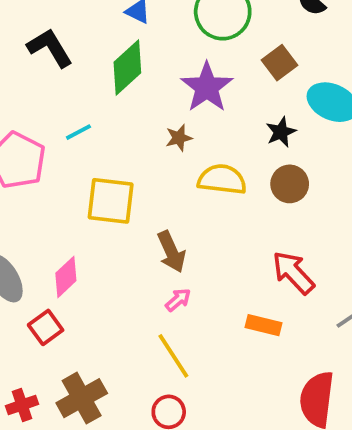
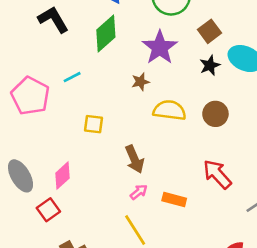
black star: (281, 132) -> (210, 65), moved
yellow square: (111, 201) -> (94, 124), size x0.6
orange rectangle: (263, 325) -> (174, 200), moved

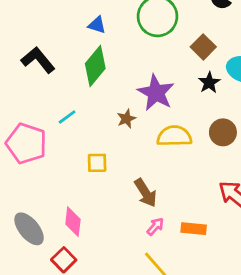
purple star: (160, 47) -> (156, 93), moved
brown star: (140, 82) -> (126, 119), moved
pink diamond: (63, 176) -> (73, 222), turned -32

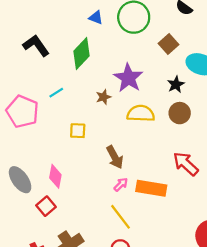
blue triangle: (97, 25) -> (96, 18), moved
black star: (209, 83) -> (176, 84), moved
orange rectangle: (194, 229) -> (151, 188), size x1.5

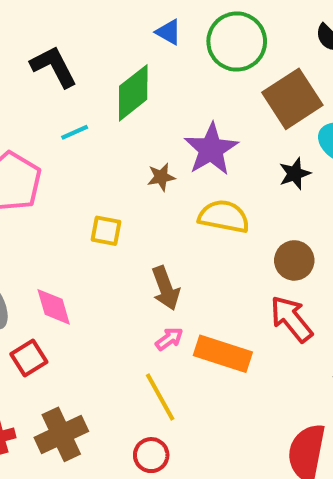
brown square: (169, 44) -> (292, 99), size x1.6
cyan line: (56, 93) -> (75, 132), moved
brown circle: (180, 113) -> (294, 260), moved
pink diamond: (55, 176) -> (54, 307), turned -35

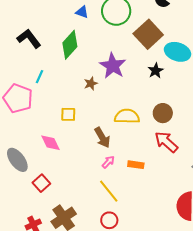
cyan line: (75, 132) -> (40, 77), moved, turned -32
yellow semicircle: (224, 217) -> (127, 116), moved
pink diamond: (54, 307) -> (51, 143), moved
orange rectangle: (223, 354) -> (136, 165), size x0.6

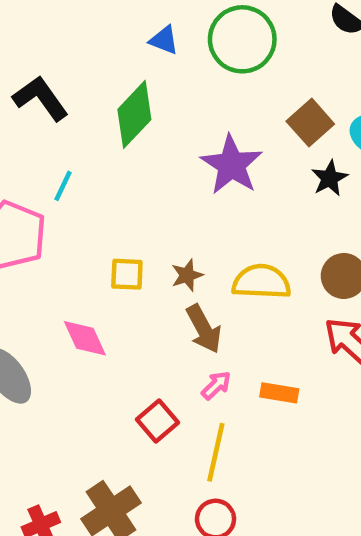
brown square: (148, 34) -> (310, 123), moved, size x0.7
brown star: (91, 84) -> (187, 275), moved
red square: (41, 183) -> (157, 421), moved
yellow line: (109, 191) -> (216, 452), turned 50

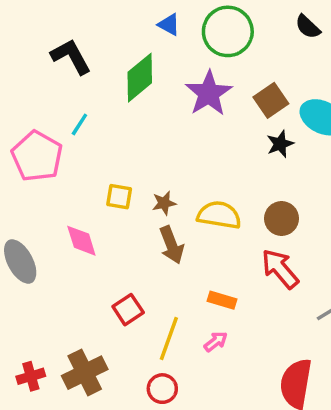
purple star: (231, 165) -> (209, 93), moved
pink arrow: (216, 385) -> (216, 342), moved

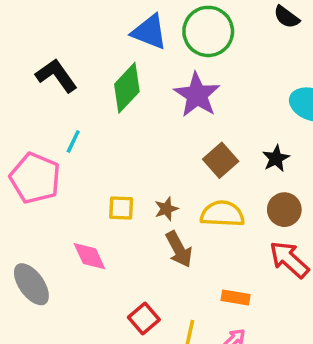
blue triangle: (169, 25) -> (149, 32), size x1.6
brown square: (271, 100) -> (221, 160), moved
black star: (280, 144) -> (276, 158), moved

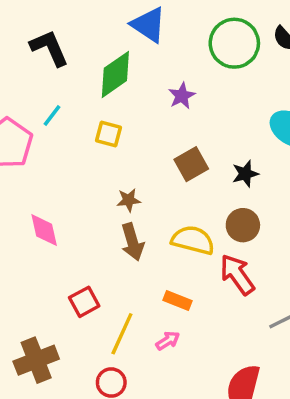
green circle: (208, 31) -> (234, 43), moved
purple star: (197, 95) -> (182, 96), size x0.6
yellow square: (121, 208) -> (109, 134), moved
yellow semicircle: (222, 214) -> (193, 240), moved

